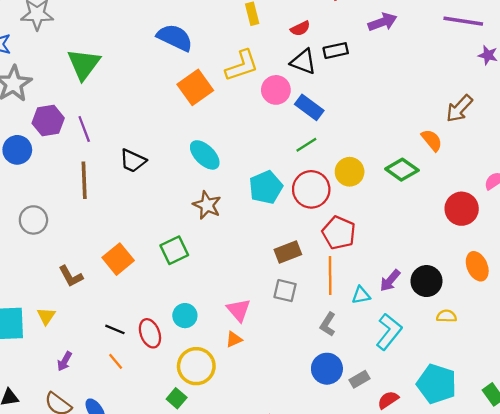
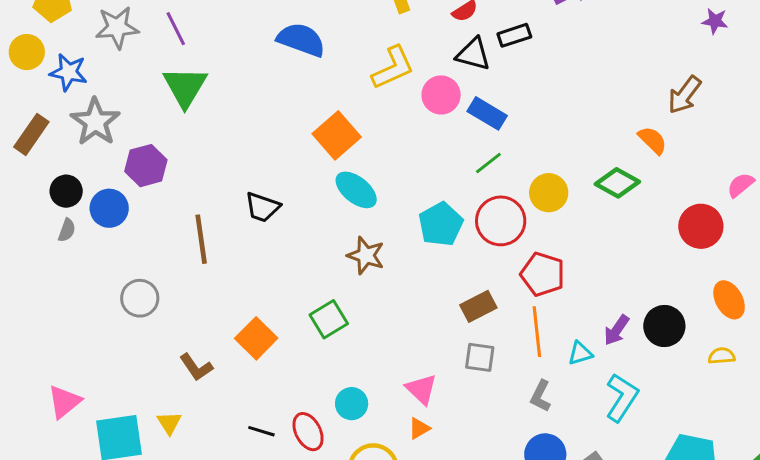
orange square: (195, 87) -> (337, 135), moved
purple line: (84, 129) -> (176, 29), moved
yellow semicircle: (447, 316) -> (722, 356), moved

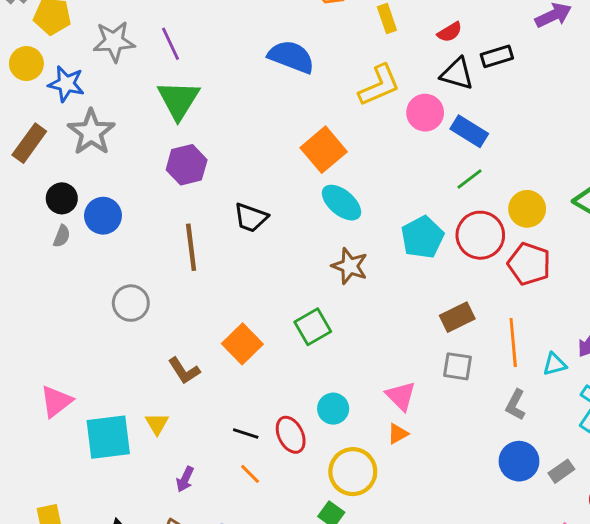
purple hexagon: (146, 166) -> (187, 165), moved
red pentagon: (543, 274) -> (529, 264), moved

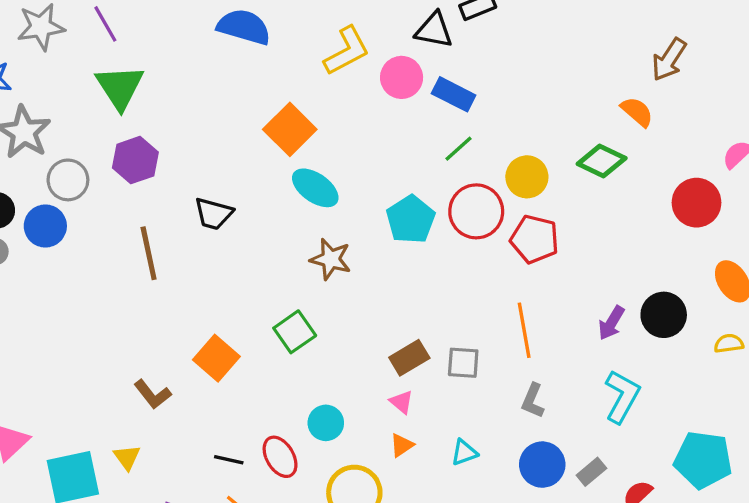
gray circle: (131, 303) -> (68, 180), moved
brown rectangle: (457, 317) -> (409, 358), moved
cyan triangle: (555, 364) -> (464, 452), moved
pink triangle: (401, 396) -> (401, 402), size x0.7

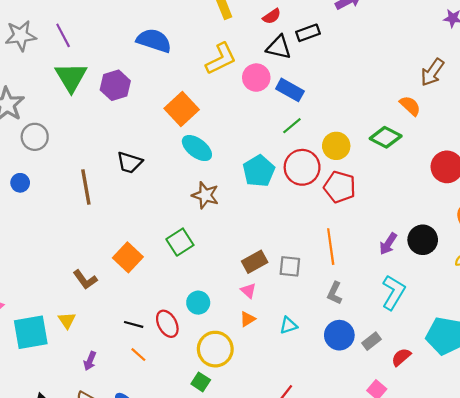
purple hexagon: (135, 160) -> (115, 85), moved
blue circle: (45, 226) -> (20, 183), moved, size x0.7

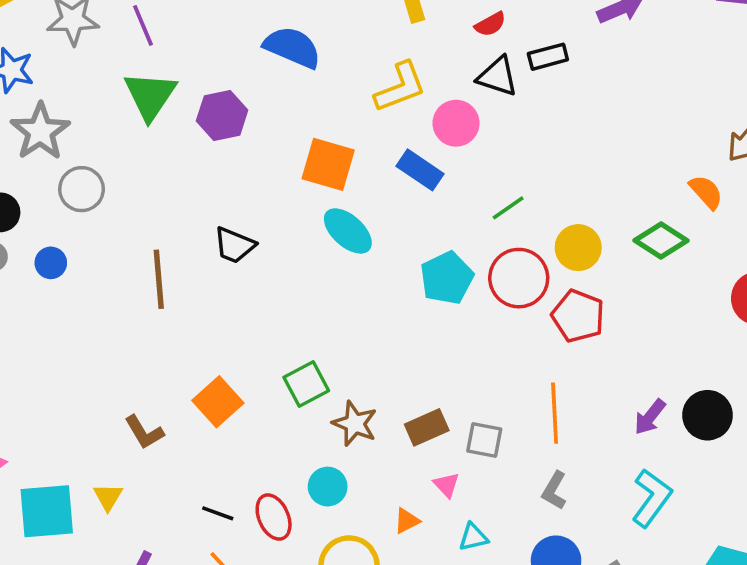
blue rectangle: (290, 90) -> (420, 170), moved
orange square: (182, 109) -> (328, 164), turned -36
brown star: (205, 195) -> (355, 424), moved
pink triangle: (248, 291) -> (446, 485), moved

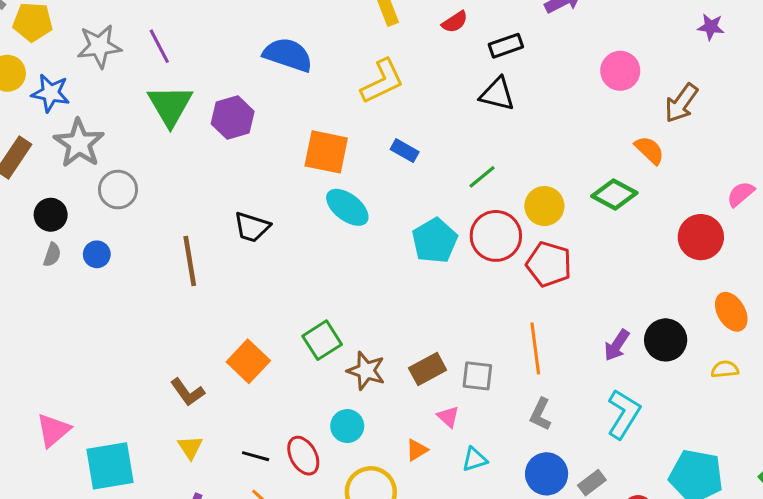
black triangle: (497, 76) -> (497, 94), moved
pink circle: (456, 123) -> (620, 71), moved
blue rectangle: (420, 170) -> (405, 151), size x0.7
yellow triangle: (108, 497) -> (190, 447), moved

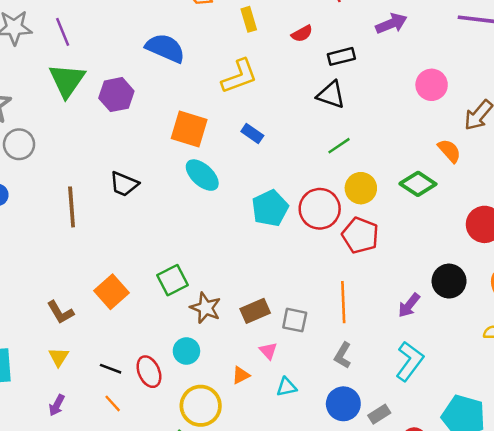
green line: (482, 177) -> (339, 146), moved
black circle: (666, 340) -> (449, 281), moved

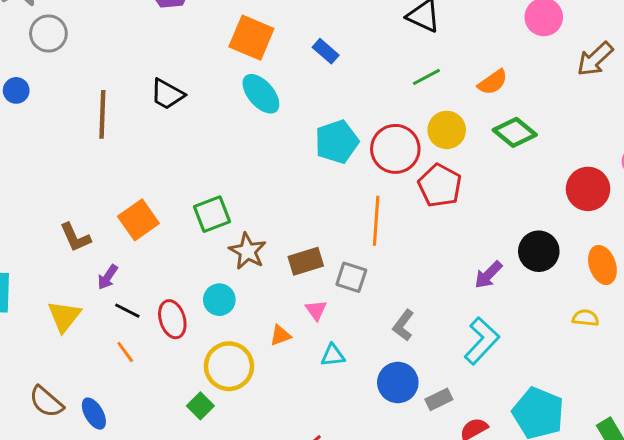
orange semicircle: (449, 151) -> (493, 82), moved, turned 90
orange line: (343, 302) -> (376, 221), moved
yellow triangle: (59, 357) -> (64, 316), moved, size x1.4
purple arrow: (57, 405) -> (108, 277), moved

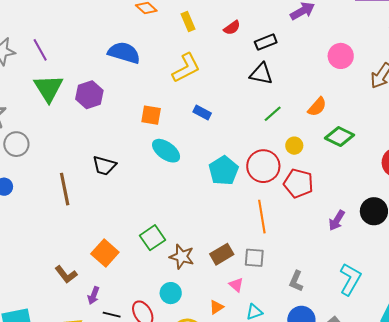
orange square: (251, 38) -> (151, 115), size x0.7
yellow circle: (447, 130) -> (294, 146), size x0.7
purple arrow: (488, 275) -> (337, 220), moved

